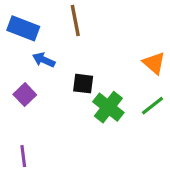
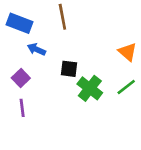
purple line: (23, 156) -> (22, 108), moved

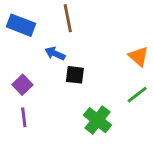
blue arrow: (36, 49) -> (55, 54), moved
green cross: (90, 88) -> (98, 120), moved

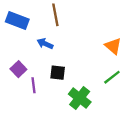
black square: (75, 75) -> (58, 73), moved
purple line: (24, 117) -> (33, 85), moved

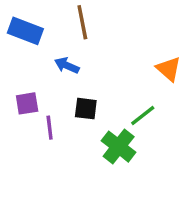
purple square: (18, 69) -> (27, 103), turned 35
green line: (112, 77) -> (143, 115), moved

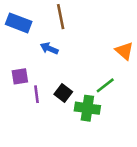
black square: (86, 109) -> (63, 93), moved, turned 30
green cross: (119, 147) -> (87, 108), turned -30

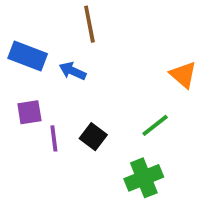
blue rectangle: (19, 23) -> (28, 56), moved
green cross: (87, 108) -> (144, 178), moved, turned -30

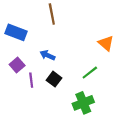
blue arrow: (73, 71) -> (47, 55), moved
purple square: (29, 112) -> (17, 65), turned -32

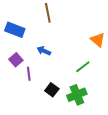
black square: (54, 79) -> (52, 90), moved

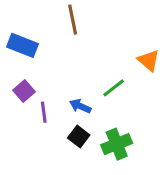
blue arrow: (44, 51) -> (80, 106), moved
green line: (83, 67) -> (114, 88), moved

